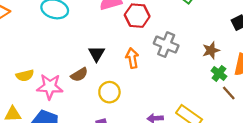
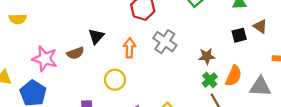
yellow semicircle: (25, 75) -> (18, 19), moved
yellow circle: (109, 92) -> (115, 80), moved

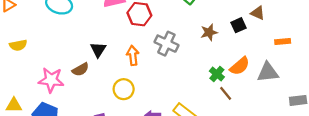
brown star: (207, 56) -> (209, 32), moved
orange semicircle: (234, 76) -> (240, 66), turned 35

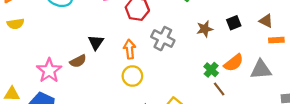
brown triangle: (258, 13) -> (266, 21), moved
yellow semicircle: (18, 45) -> (16, 24), moved
pink star: (51, 80) -> (49, 70), turned 30
yellow circle: (124, 89) -> (132, 76), moved

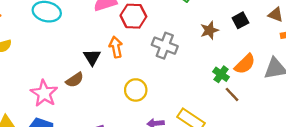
orange arrow: (130, 49) -> (116, 47), moved

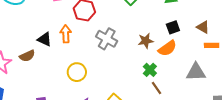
brown star: (209, 30) -> (146, 41), moved
black triangle: (92, 57) -> (45, 39), turned -42
orange semicircle: (245, 64) -> (167, 48), moved

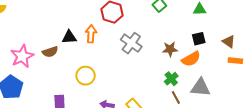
black triangle: (45, 39) -> (69, 37), turned -35
yellow circle: (77, 72) -> (86, 76), moved
gray triangle: (196, 72) -> (200, 88), moved

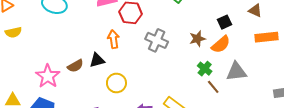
black triangle: (69, 37) -> (97, 60), moved
brown triangle: (229, 42) -> (255, 11), moved
orange rectangle: (235, 61) -> (267, 37), size x1.5

